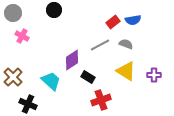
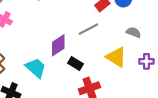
gray semicircle: (126, 44) -> (134, 32), moved

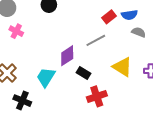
gray semicircle: (134, 32) -> (139, 32), moved
cyan trapezoid: (36, 68) -> (46, 77), turned -100

